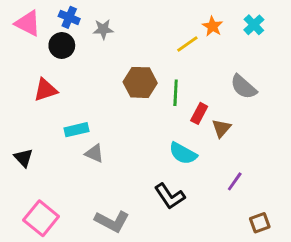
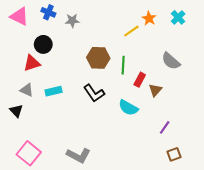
black circle: (62, 45) -> (43, 44), moved
gray triangle: (94, 153) -> (27, 90), moved
black L-shape: (170, 196) -> (94, 93), moved
brown square: (260, 223) -> (174, 154), moved

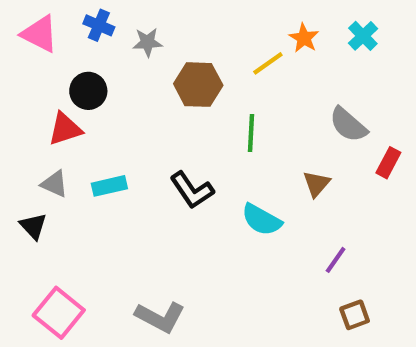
brown hexagon: (98, 58) -> (198, 85), moved
red rectangle: (140, 80) -> (388, 163), moved

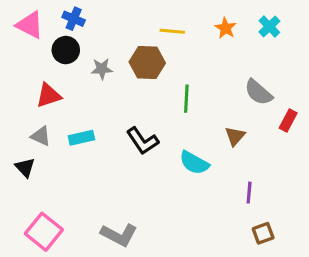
gray star: (147, 42) -> (102, 69), moved
yellow line: (268, 63) -> (172, 31), moved, turned 40
black circle: (88, 91) -> (66, 50), moved
purple line: (336, 260) -> (249, 193), turned -30

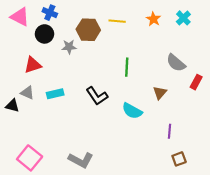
brown hexagon: (147, 63) -> (88, 30), moved
black triangle: (25, 167) -> (12, 106), moved, turned -32

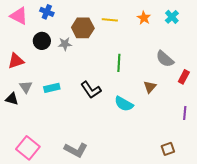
black circle: (44, 34) -> (42, 41), moved
red triangle: (33, 65) -> (16, 61), moved
gray triangle: (27, 93) -> (26, 87), turned 32
purple line: (169, 131) -> (185, 113), moved

